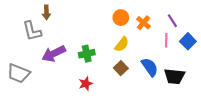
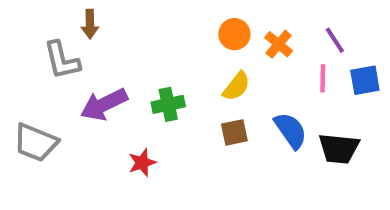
blue square: (188, 41) -> (365, 80), turned 35
brown square: (121, 68) -> (234, 132), turned 32
red star: (86, 84) -> (142, 163), moved

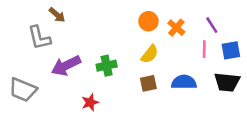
brown arrow: (90, 24) -> (57, 15), turned -48
blue semicircle: (291, 130) -> (184, 82), turned -55
black trapezoid: (339, 149) -> (227, 82), moved

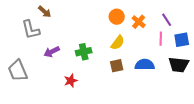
purple arrow: (66, 66) -> (52, 52), size x0.7
gray trapezoid: (23, 90) -> (18, 71), turned 45

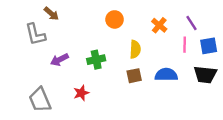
orange circle: (117, 17) -> (115, 19), moved
yellow semicircle: (118, 43) -> (135, 49), turned -35
gray trapezoid: (18, 71) -> (40, 100), moved

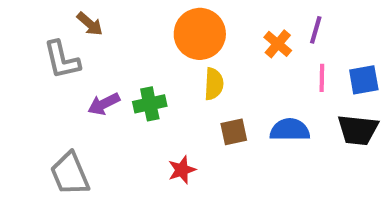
orange circle: (115, 19) -> (200, 34), size x1.6
purple line: (191, 23) -> (316, 30), moved, turned 49
yellow semicircle: (135, 49) -> (214, 84), moved
green cross: (96, 60) -> (150, 104), moved
red star: (81, 93) -> (182, 170), moved

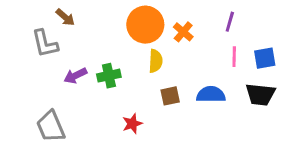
orange cross: (278, 44) -> (183, 32), moved

